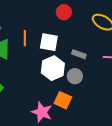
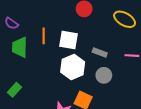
gray circle: (75, 76) -> (104, 75), moved

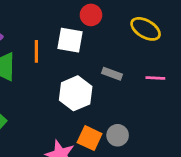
white square: (69, 40) -> (70, 40), moved
gray circle: (104, 75) -> (118, 135), moved

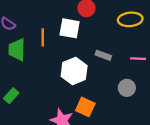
yellow ellipse: (146, 29) -> (130, 19), turned -35
gray circle: (118, 135) -> (127, 88), moved

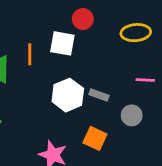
gray rectangle: (103, 55) -> (99, 95), moved
orange square: (85, 107) -> (95, 138), moved

